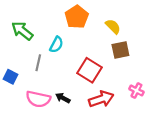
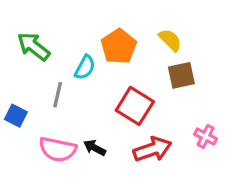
orange pentagon: (77, 17) -> (119, 46), moved

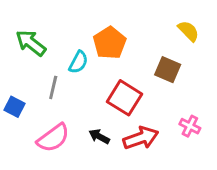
yellow semicircle: (170, 40) -> (188, 31), moved
brown square: (181, 75) -> (168, 70), turned 35
black arrow: (95, 148) -> (99, 137), moved
pink semicircle: (58, 149) -> (53, 138), turned -48

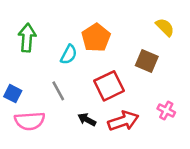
green arrow: (31, 43) -> (27, 38), turned 56
gray line: (53, 87) -> (58, 91), moved, turned -42
red square: (124, 98) -> (109, 86), turned 32
pink semicircle: (53, 138) -> (30, 121), moved, turned 32

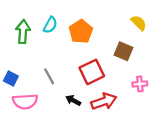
cyan semicircle: (69, 55) -> (50, 25), moved
pink cross: (166, 110) -> (140, 84), moved, turned -32

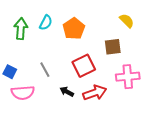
brown square: (123, 51) -> (113, 47), turned -30
pink cross: (140, 84) -> (128, 77), size x1.6

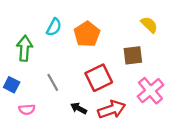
green arrow: (21, 29) -> (25, 48), moved
pink cross: (128, 77) -> (150, 91), turned -35
pink semicircle: (23, 93) -> (27, 109), size x0.6

